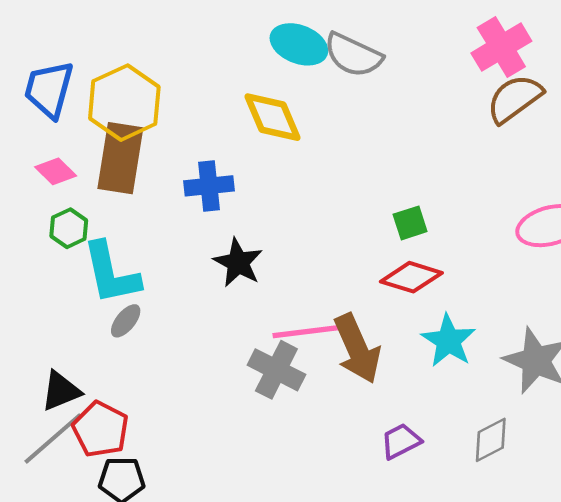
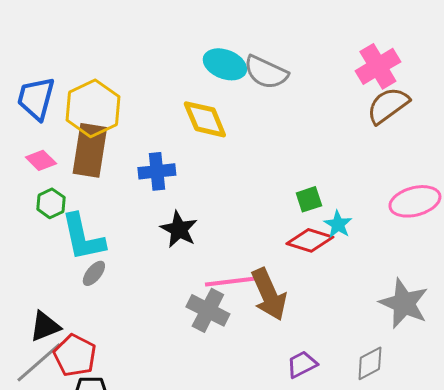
cyan star: (448, 341) -> (338, 224), moved, size x0.7

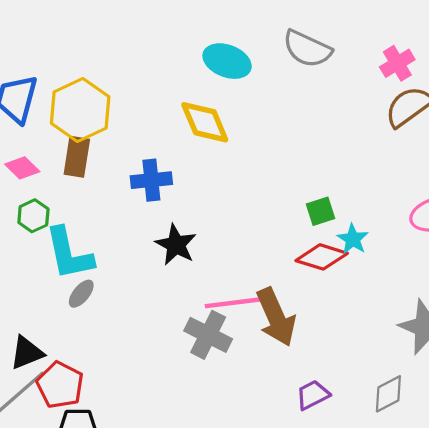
pink cross: (378, 66) -> (397, 63), size x0.7
gray semicircle: (266, 72) -> (307, 49), moved
brown rectangle: (90, 150) -> (77, 157), size x0.7

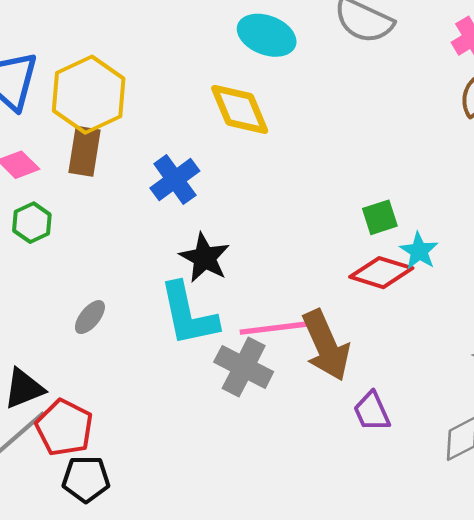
blue cross: (151, 180) -> (175, 180), turned -30
cyan L-shape: (69, 254) -> (188, 314), moved
purple trapezoid: (313, 395) -> (372, 411), moved, turned -87

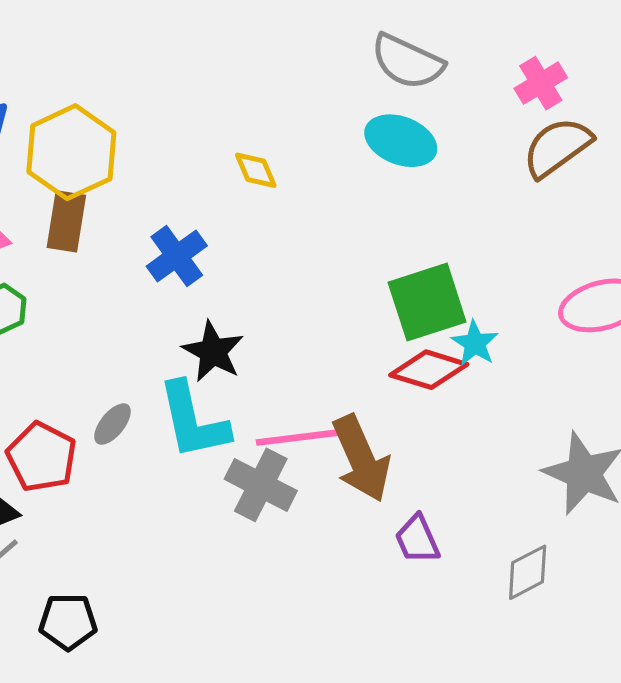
cyan ellipse: (267, 35) -> (401, 141), moved
yellow diamond: (240, 109) -> (256, 170), size x0.6
green square: (380, 217) -> (427, 302), size x1.8
gray ellipse: (90, 317) -> (112, 424), moved
red pentagon: (64, 428) -> (42, 457), moved

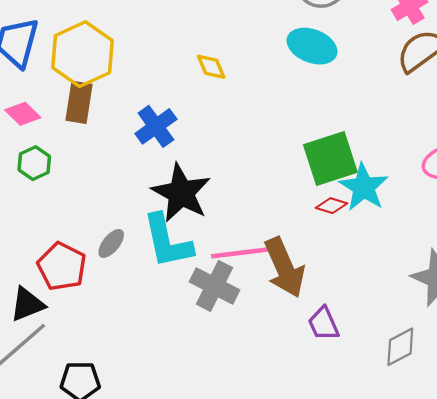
cyan star: (475, 343) -> (364, 187), size x1.5
black star: (213, 352) -> (181, 193), size x1.4
red diamond: (429, 370) -> (332, 206), size x0.6

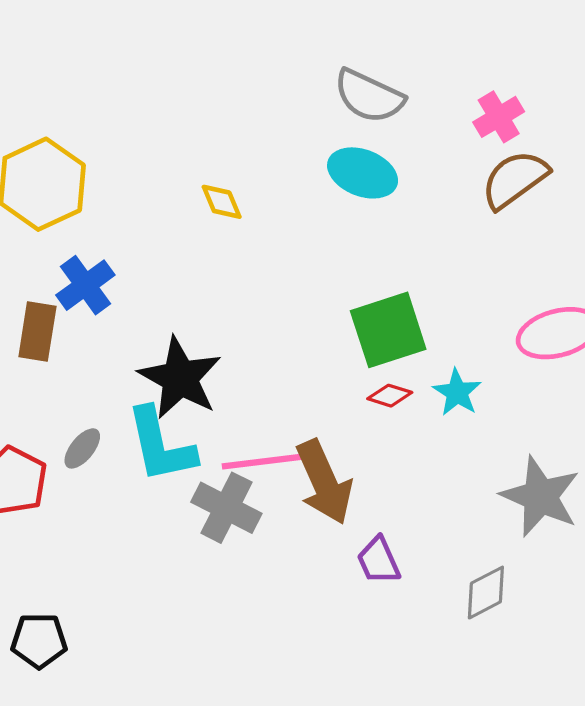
brown rectangle: (79, 102) -> (37, 332), moved
blue cross: (156, 126) -> (85, 285), moved
cyan star: (364, 187) -> (457, 392), moved, size x0.7

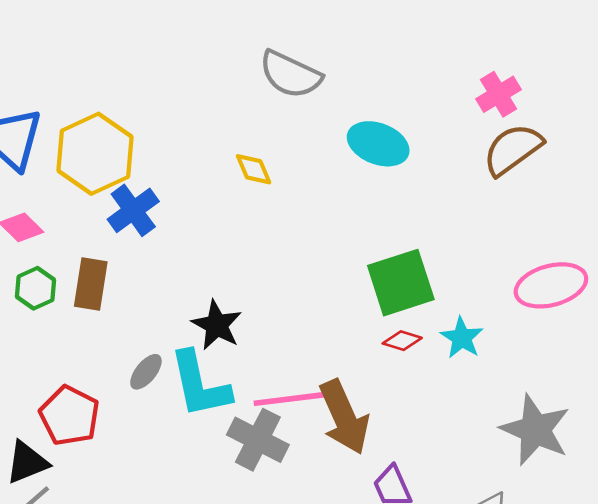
gray semicircle: (369, 96) -> (290, 74), moved
blue cross: (85, 285) -> (133, 210), moved
black star: (180, 378) -> (217, 325), size x0.7
gray ellipse: (82, 448) -> (146, 372), moved

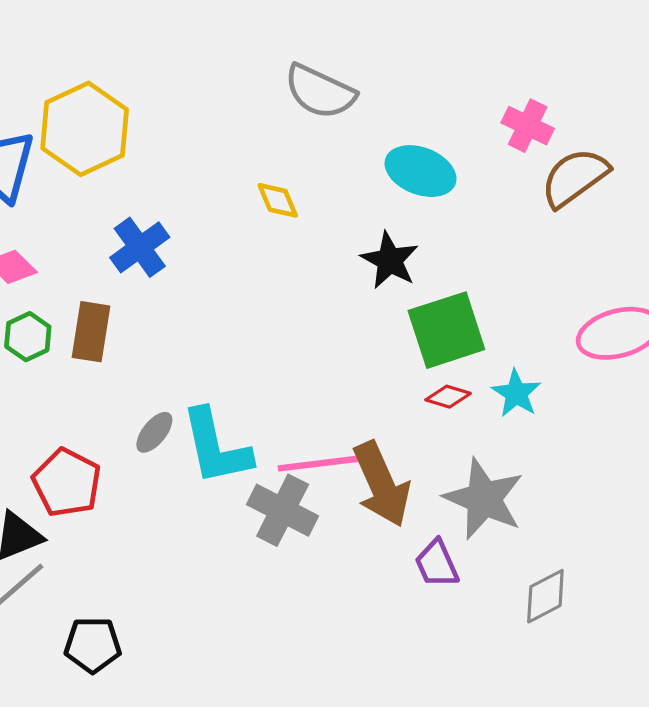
pink cross: (499, 94) -> (528, 126), moved, turned -33
yellow hexagon: (95, 154) -> (85, 129), moved
black star: (217, 325) -> (390, 260), moved
gray star: (535, 430) -> (484, 499), moved

